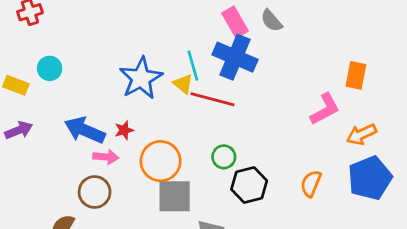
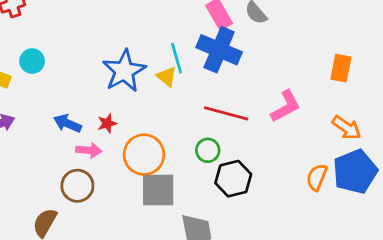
red line: (213, 99) -> (226, 113), moved
pink L-shape: (325, 109) -> (286, 106), moved
blue arrow: (85, 130) -> (67, 123), size x0.7
orange arrow: (361, 134) -> (347, 128), turned -120
orange semicircle: (311, 184) -> (317, 177), moved

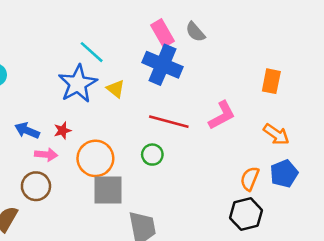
cyan line: (177, 58) -> (92, 52), moved, turned -32
blue pentagon: (355, 172) -> (284, 174), size x0.7
black hexagon: (233, 179) -> (246, 214), moved

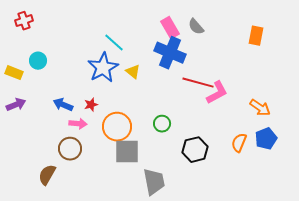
orange rectangle: (271, 81) -> (256, 36), moved
red line: (169, 122) -> (198, 83), moved
black hexagon: (246, 214) -> (195, 150), moved

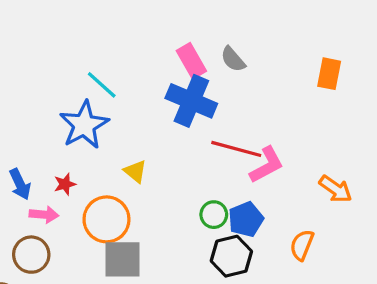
yellow triangle: (133, 72) -> (135, 171), moved
blue arrow: (63, 105) -> (20, 184), turned -138
green circle: (162, 124) -> (214, 215), moved
blue pentagon: (266, 139) -> (246, 219), moved

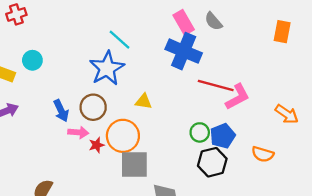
yellow triangle: (135, 171) -> (144, 101), turned -30
red star: (65, 184) -> (97, 145), moved
orange semicircle: (302, 245) -> (263, 154), turned -95
brown circle: (31, 255) -> (93, 107), moved

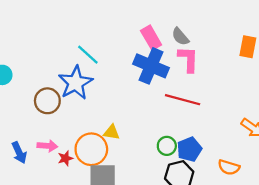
pink L-shape: (237, 97) -> (188, 59), moved, turned -60
yellow triangle: (144, 101) -> (112, 132), moved
brown circle: (93, 107) -> (47, 101), moved
blue arrow: (61, 111) -> (19, 153), moved

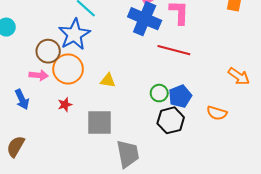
pink arrow: (47, 146) -> (39, 75), moved
orange circle: (91, 149) -> (68, 69), moved

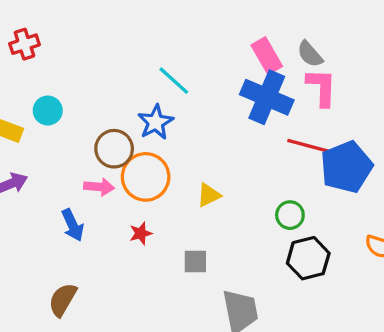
blue star: (74, 34) -> (156, 122), size x0.7
yellow triangle: (108, 81) -> (209, 195), turned -35
blue pentagon: (180, 96) -> (346, 167), moved, size x1.4
gray square: (99, 122) -> (195, 262), size x0.6

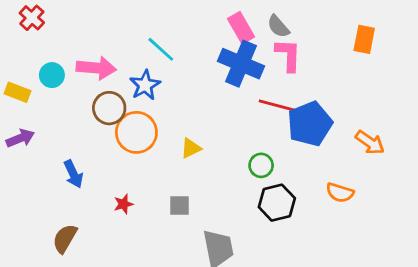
red cross: (24, 44) -> (32, 18), turned -30
pink arrow: (99, 187) -> (96, 68), moved, size x1.5
red star: (141, 233) -> (124, 204), moved

